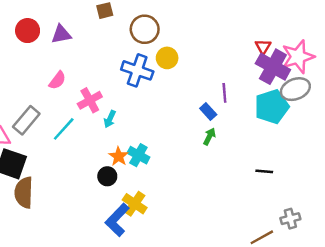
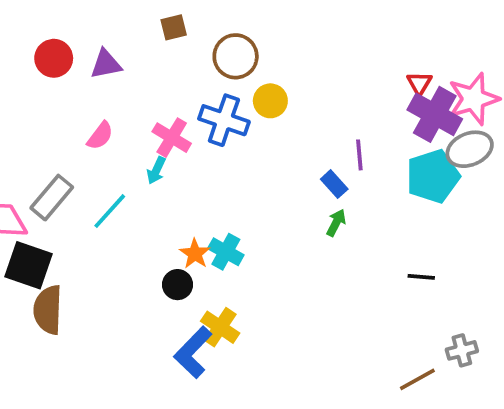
pink cross: (90, 100) -> (172, 138), moved, turned -30
cyan arrow: (110, 119) -> (156, 170), moved

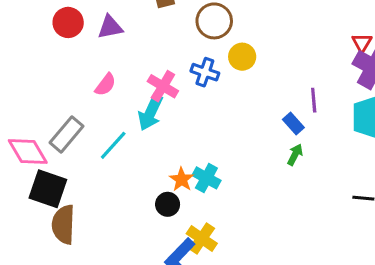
blue cross: (224, 120) -> (205, 72), size x0.7
cyan arrow: (156, 170) -> (150, 113), size x1.6

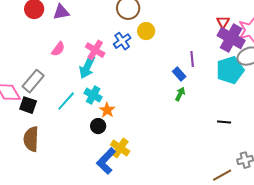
blue cross: (205, 72) -> (122, 41), turned 36
cyan line: (113, 145) -> (66, 101), moved
cyan cross: (206, 178) -> (93, 95), moved
black square: (48, 189) -> (28, 105), moved, size x0.7

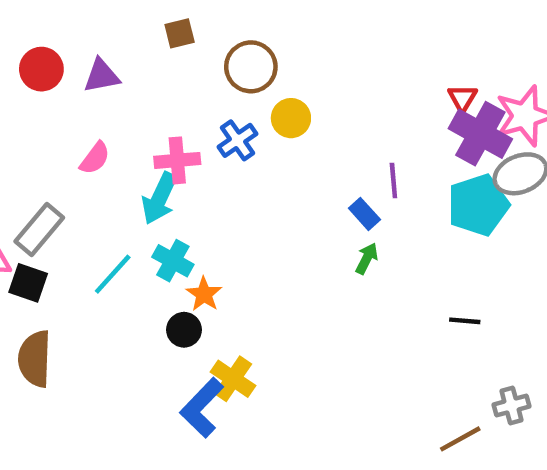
pink cross: (95, 50) -> (177, 160), turned -36

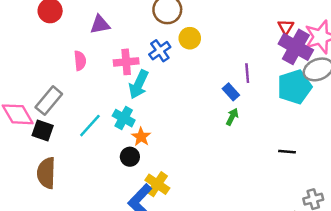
purple triangle: (102, 76) -> (100, 25), moved
pink semicircle: (95, 158) -> (80, 61), turned -42
cyan arrow: (159, 198) -> (139, 84), moved

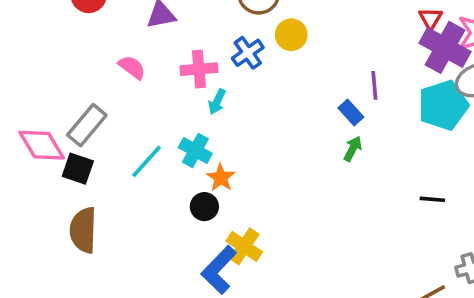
pink semicircle: (80, 61) -> (132, 67), turned -48
cyan arrow: (139, 84) -> (217, 102), size x0.6

